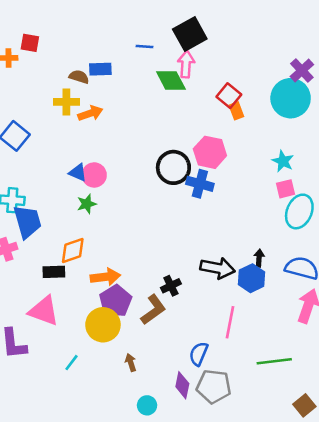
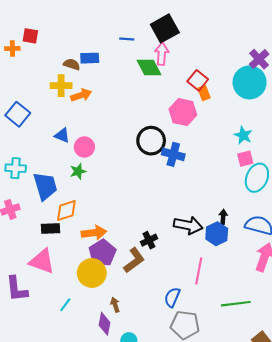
pink hexagon: (210, 152) -> (183, 112), moved
blue triangle: (78, 172) -> (62, 135), moved
blue trapezoid: (27, 222) -> (45, 186), moved
purple diamond: (182, 385) -> (104, 324), moved

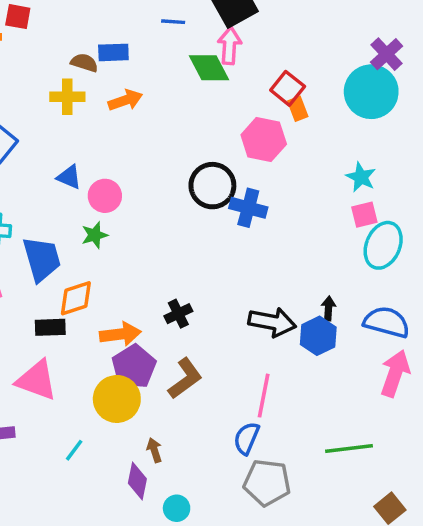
orange arrow: (81, 95) -> (125, 100), moved
black cross: (149, 240) -> (178, 314), moved
pink line: (199, 271) -> (264, 396), moved

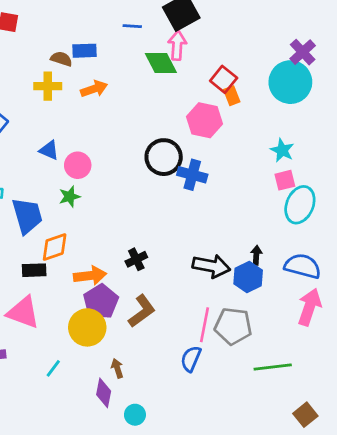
gray pentagon: (267, 483) -> (233, 326), moved

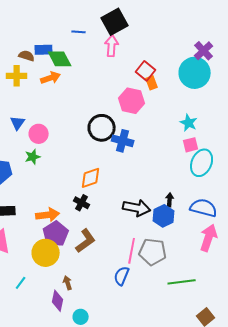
green diamond: (161, 63) -> (60, 59), moved
blue triangle: (49, 150) -> (18, 123), turned 42
orange diamond: (55, 247) -> (91, 178), moved
black cross: (136, 259) -> (82, 203), turned -35

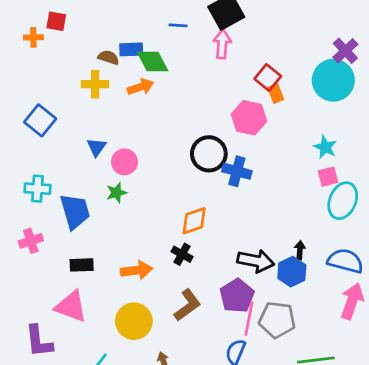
purple pentagon: (56, 234) -> (237, 296), moved

